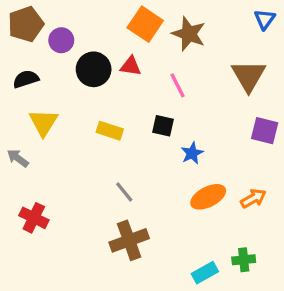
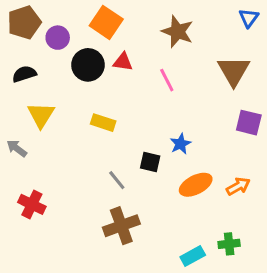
orange square: (145, 24) -> (106, 22), moved
black square: (163, 126) -> (150, 162), moved

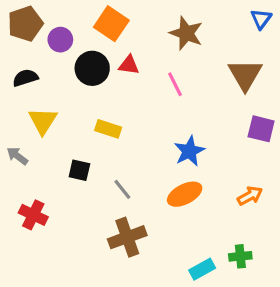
blue star: (181, 144) -> (189, 151), size x1.4
black square: (150, 162) -> (79, 170), moved
orange ellipse: (196, 185) -> (185, 194), moved

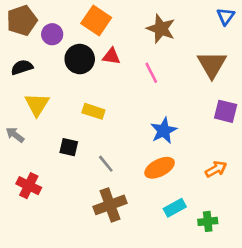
cyan rectangle: (202, 269) -> (175, 208), moved

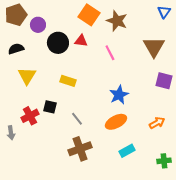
orange square: (96, 20) -> (89, 15), moved
gray arrow: (15, 135) -> (11, 133), moved, turned -136
red cross: (29, 186) -> (30, 116), moved, turned 36
green cross: (208, 221) -> (164, 161), moved

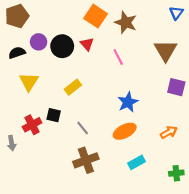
purple circle: (38, 25) -> (39, 42), moved
red triangle: (81, 41) -> (87, 44), turned 40
yellow rectangle: (68, 81) -> (73, 87), turned -56

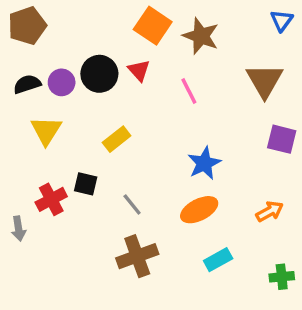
purple circle: (39, 42) -> (62, 82), moved

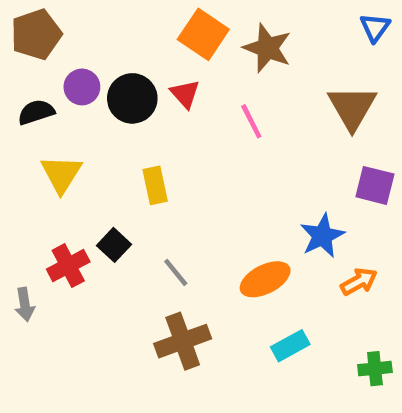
purple circle: (62, 82) -> (82, 87), moved
yellow rectangle: (117, 139) -> (155, 185), turned -64
blue star: (204, 163) -> (322, 236), moved
black square: (86, 184) -> (114, 245), turned 30

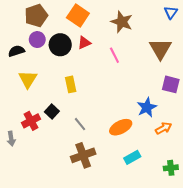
brown pentagon: (36, 34) -> (36, 16), moved
orange square: (203, 34) -> (78, 16), moved
red triangle: (185, 94) -> (84, 43), turned 48

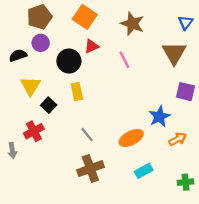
blue triangle: (171, 12) -> (186, 23), moved
black circle: (60, 45) -> (69, 61), moved
black square: (52, 112) -> (49, 105), moved

